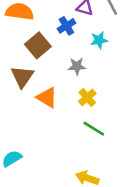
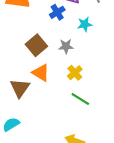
brown square: (38, 45) -> (36, 45), moved
brown triangle: (22, 77) -> (20, 88), moved

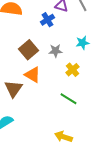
cyan star: (85, 24) -> (83, 43), moved
yellow cross: (75, 73) -> (73, 70), moved

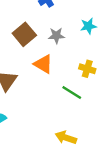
yellow cross: (73, 70) -> (87, 69), moved, turned -32
orange triangle: (33, 75) -> (43, 64), moved

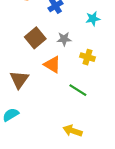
cyan star: (88, 26) -> (93, 19), moved
yellow cross: (87, 69) -> (88, 57), moved

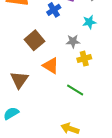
gray star: (64, 39) -> (73, 41), moved
yellow cross: (88, 57) -> (84, 59), turned -32

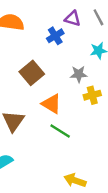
green line: (75, 90) -> (60, 131), moved

